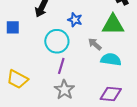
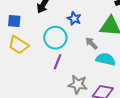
yellow trapezoid: (17, 79) -> (18, 45), moved
gray star: (64, 90) -> (78, 84), moved, turned -30

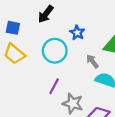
purple line: (58, 62) -> (54, 86), moved

